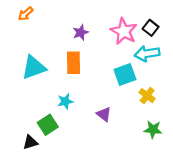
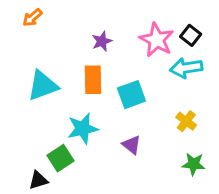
cyan square: (125, 75) -> (131, 95), moved
cyan star: (65, 101) -> (83, 129), size x1.5

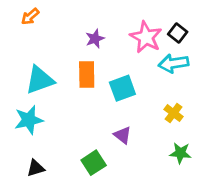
cyan star: (83, 129) -> (29, 120), moved
green square: (60, 158) -> (94, 163), moved

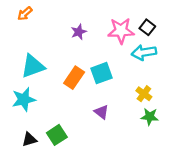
pink star: (146, 37) -> (121, 31), turned -30
orange rectangle: (87, 74) -> (74, 78), moved, turned 35
green star: (180, 153) -> (150, 117), moved
green square: (94, 163) -> (57, 135), moved

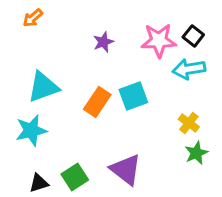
purple triangle: (102, 112) -> (126, 170), moved, size x1.6
green star: (150, 117) -> (196, 153), turned -30

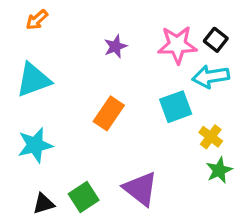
cyan triangle: (43, 87) -> (33, 80), moved
cyan square: (133, 96) -> (176, 107), moved

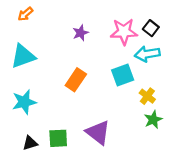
green square: (84, 197) -> (58, 138), turned 30

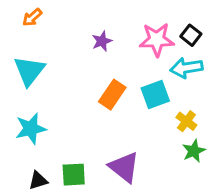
cyan triangle: (23, 56) -> (29, 71), turned -32
orange rectangle: (76, 80) -> (112, 95), moved

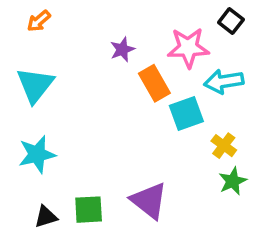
black square: (191, 35) -> (231, 21), moved
orange rectangle: (112, 95) -> (154, 83), moved, turned -64

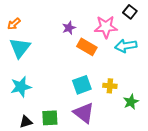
orange arrow: (39, 21) -> (14, 24), moved
orange rectangle: (154, 83) -> (87, 47), turned -30
cyan square: (186, 114) -> (82, 85), moved
yellow cross: (224, 146) -> (110, 86), moved, turned -32

